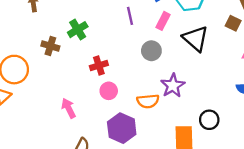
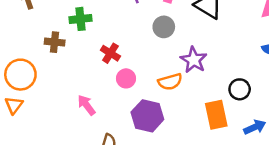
green cross: (78, 30) -> (80, 19), turned 36
red cross: (99, 65) -> (110, 53), turned -30

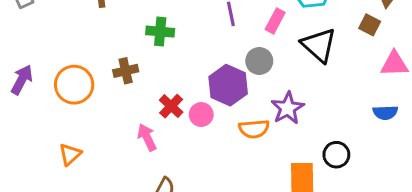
brown cross: (55, 42) -> (126, 71), moved, turned -30
red cross: (110, 53) -> (171, 106), moved
orange triangle: (14, 105) -> (70, 154), moved
purple hexagon: (147, 116) -> (228, 85), moved

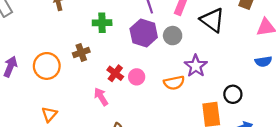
purple hexagon: (228, 85) -> (144, 33), moved

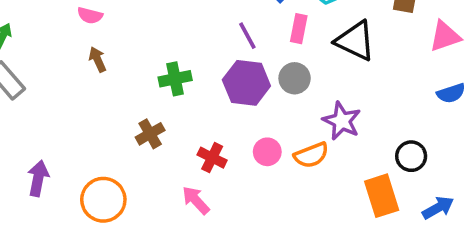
orange circle: (47, 66) -> (103, 200), moved
pink circle: (137, 77) -> (267, 152), moved

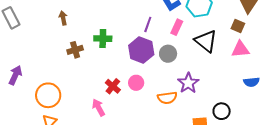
purple line: (247, 36) -> (148, 24), turned 35
pink triangle: (445, 36) -> (240, 49), moved
brown cross: (150, 134) -> (75, 50), moved
pink circle: (267, 152) -> (136, 83), moved

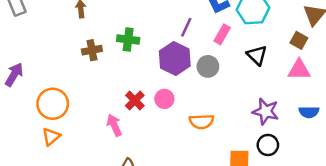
black triangle: (206, 41) -> (257, 55), size x0.7
purple star: (188, 83) -> (266, 111), moved, turned -30

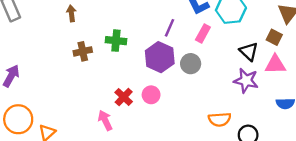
black triangle: (257, 55) -> (249, 51), moved
orange circle: (53, 104) -> (18, 119), moved
purple star: (266, 111) -> (246, 81), moved
orange semicircle: (202, 121) -> (220, 119), moved

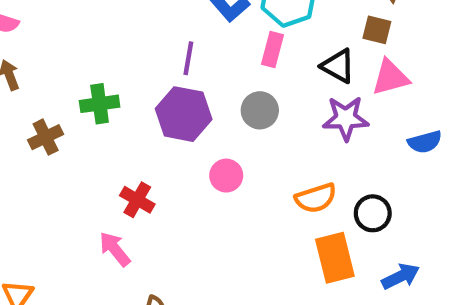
pink rectangle: (203, 34) -> (273, 49), moved
gray circle: (191, 64) -> (260, 110), moved
pink circle: (151, 95) -> (226, 176), moved

